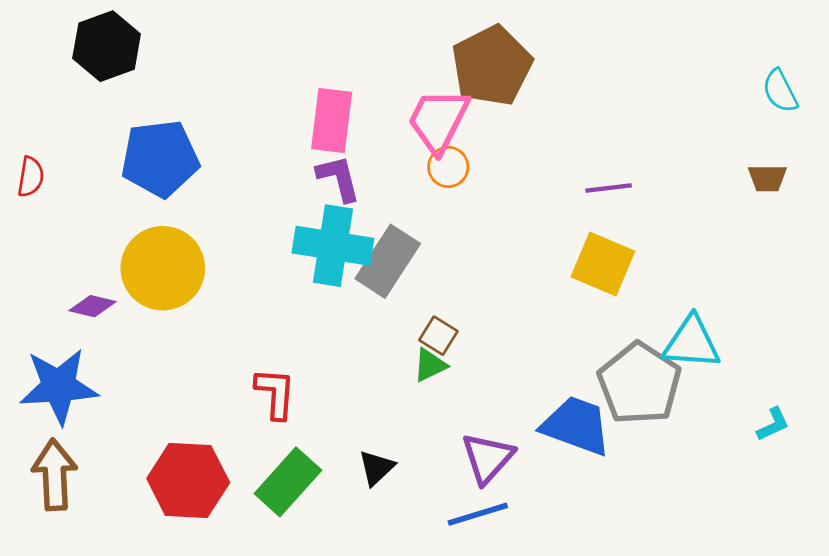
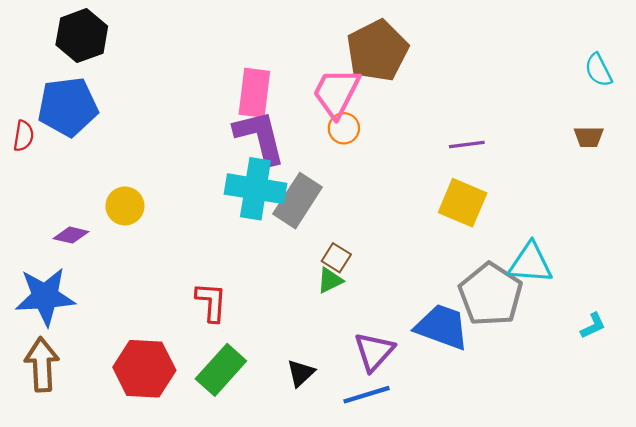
blue pentagon: (160, 158) -> (68, 107), moved
purple L-shape: (339, 178) -> (260, 137), size x1.5
yellow circle: (163, 268) -> (125, 206), size x0.6
black triangle: (377, 468) -> (301, 373), moved

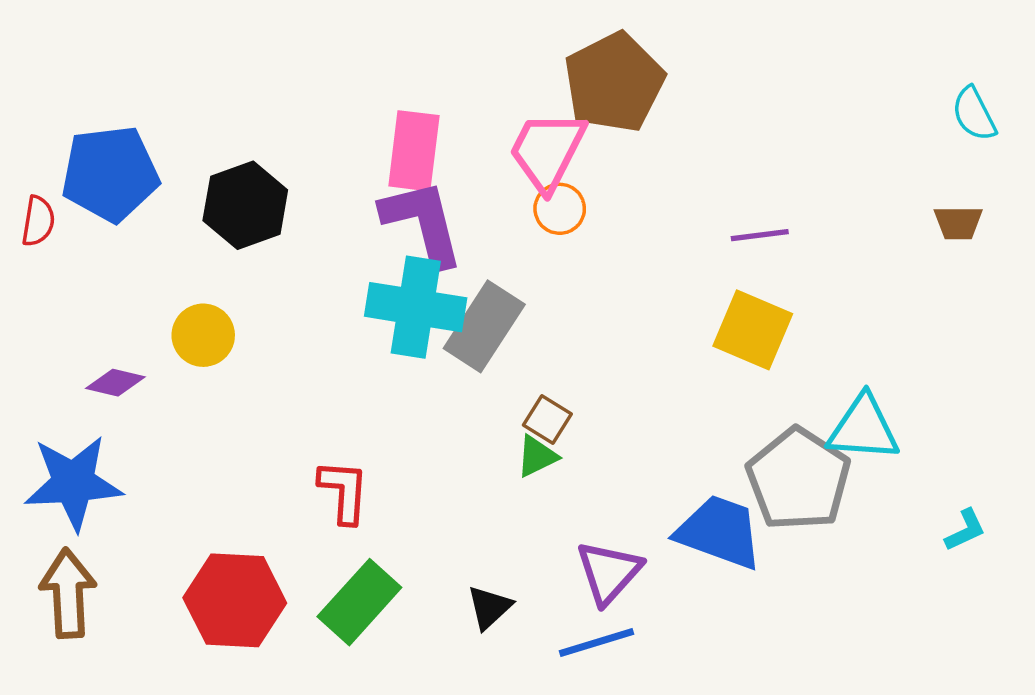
black hexagon: (82, 36) -> (245, 205), moved

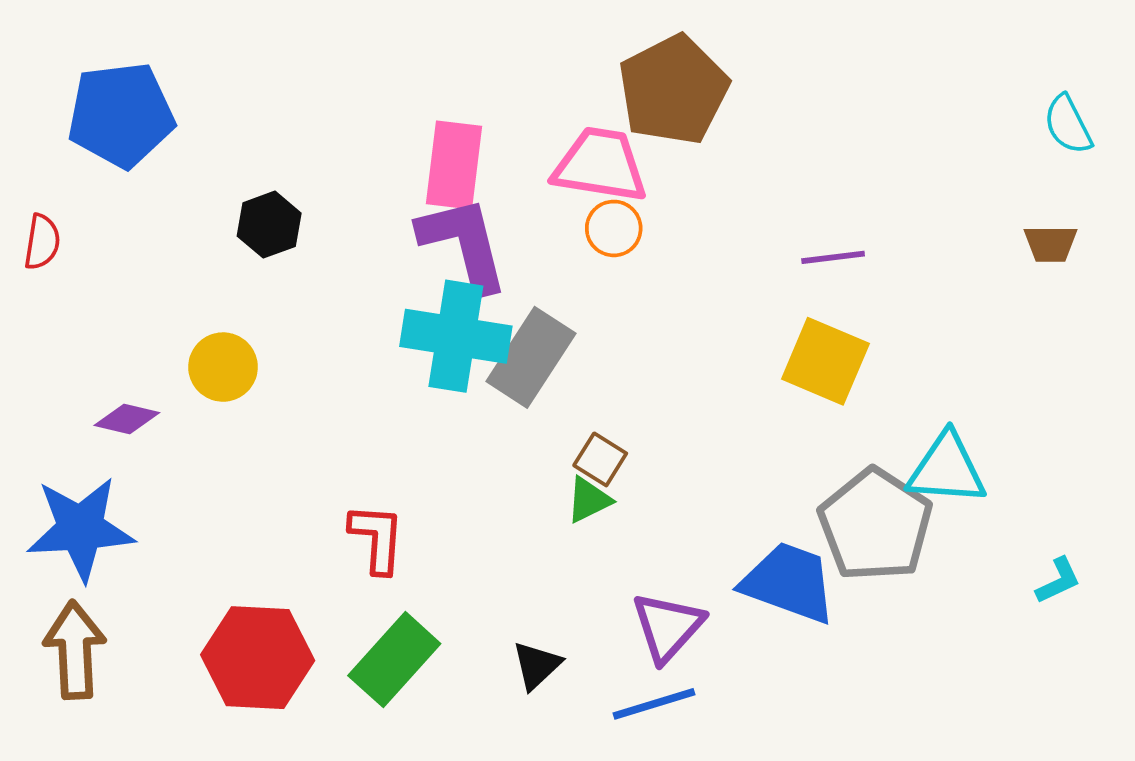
pink trapezoid: (547, 151) -> (600, 165), turned 72
blue pentagon: (110, 174) -> (121, 115), moved
black hexagon: (245, 205) -> (269, 225), size x0.7

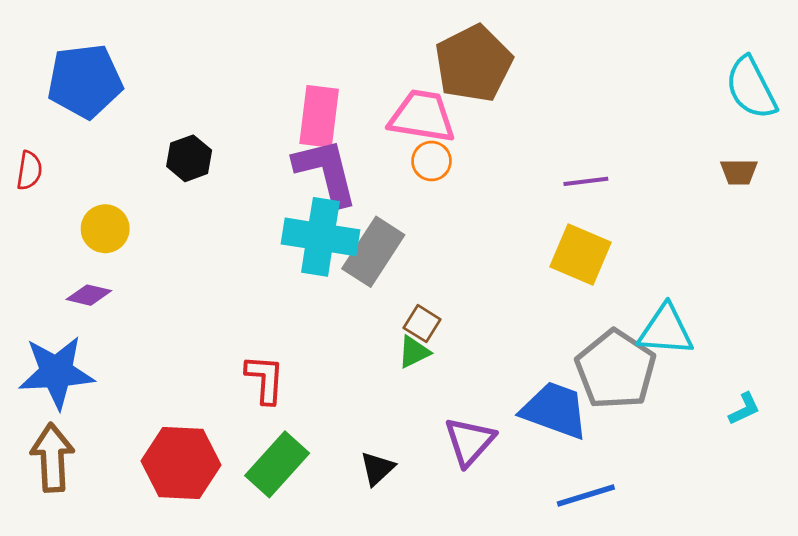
cyan semicircle: (1068, 125) -> (751, 88), size x1.5
yellow circle: (223, 367) -> (105, 229), moved
blue line: (654, 704) -> (586, 496), moved

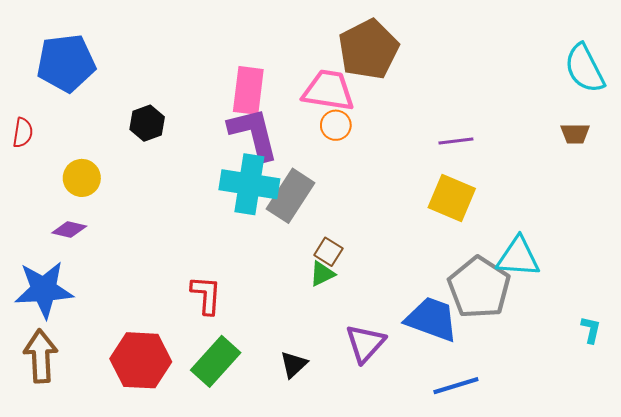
cyan L-shape: (744, 409) -> (591, 330), moved, turned -52

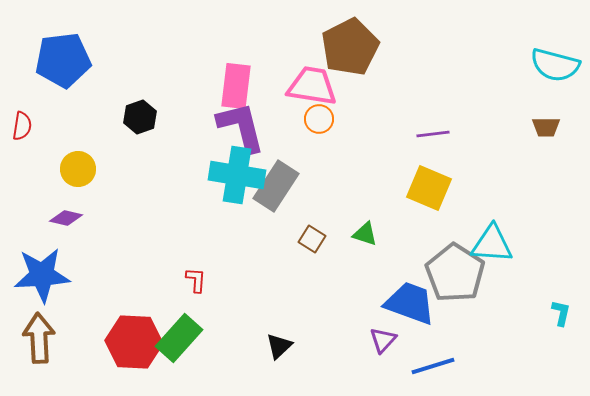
cyan semicircle: (585, 68) -> (555, 65), turned -48
green triangle: (322, 274) -> (365, 234), moved, turned 44
red L-shape: (206, 295) -> (196, 280), size x0.7
purple triangle: (365, 343) -> (383, 340), moved, size x0.7
green rectangle: (216, 361) -> (179, 338), moved

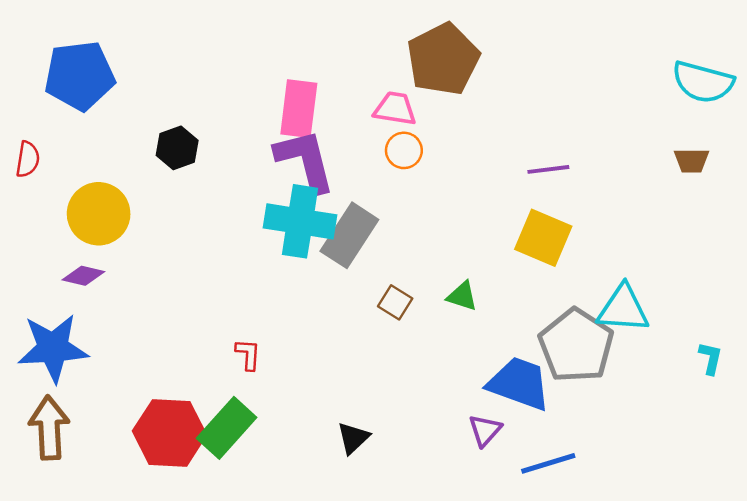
pink trapezoid: (312, 86) -> (395, 109), size x0.7
yellow circle: (78, 169) -> (99, 214), size x1.4
cyan L-shape: (561, 313) -> (710, 358), moved

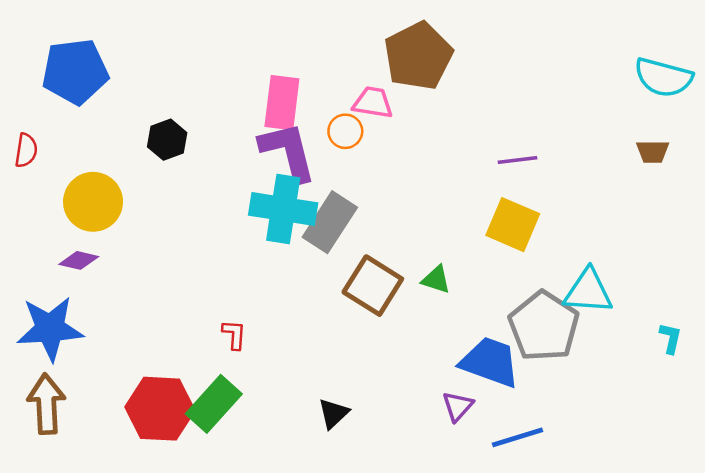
orange circle: (404, 150) -> (345, 131), moved
brown square: (395, 302) -> (373, 286), size x1.8

